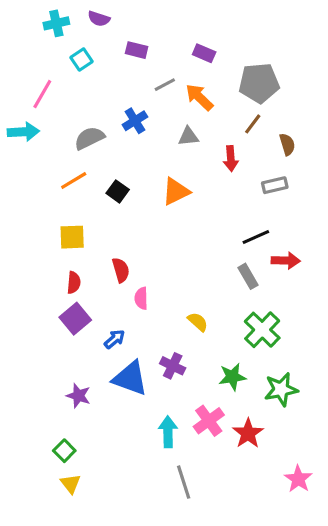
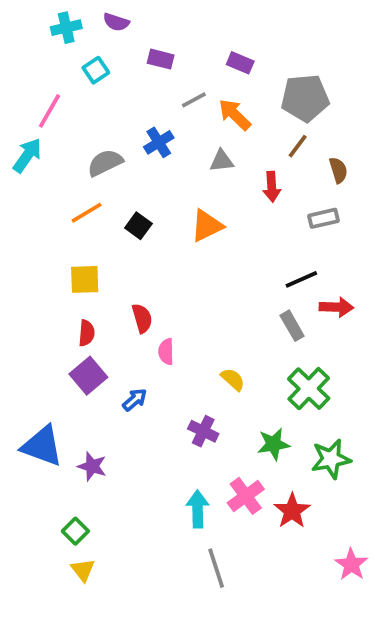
cyan arrow: (23, 132) -> (27, 155), turned -52
blue triangle: (130, 378) -> (42, 446), moved

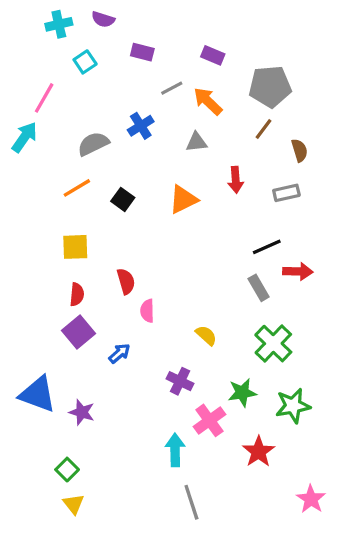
red arrow: (272, 187) -> (236, 180), moved
pink cross: (246, 496) -> (209, 420), moved

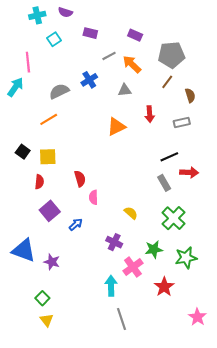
pink line: (44, 98) -> (28, 62), turned -36
black square: (123, 199) -> (23, 152), moved
red semicircle: (77, 294) -> (39, 182), moved

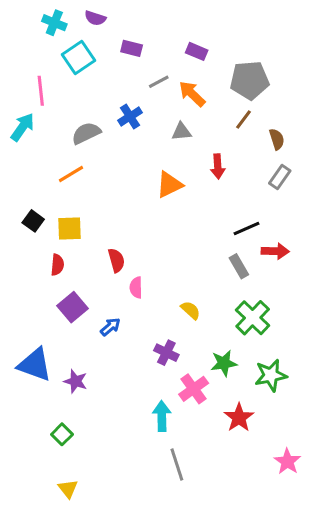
cyan cross: (37, 15) -> (54, 23), turned 35
cyan square: (54, 39) -> (79, 57), size x1.5
gray rectangle: (182, 122) -> (280, 177), moved, turned -42
yellow triangle: (47, 320) -> (68, 489), moved

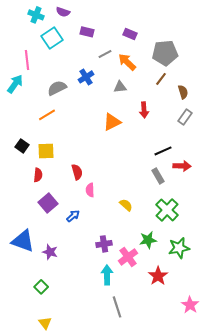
purple cross: (166, 353) -> (104, 244), moved, turned -35

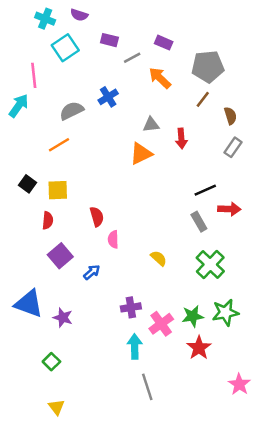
gray line: (105, 54) -> (132, 58), moved
gray triangle: (120, 87) -> (151, 125), moved
green star: (148, 240) -> (193, 316), moved

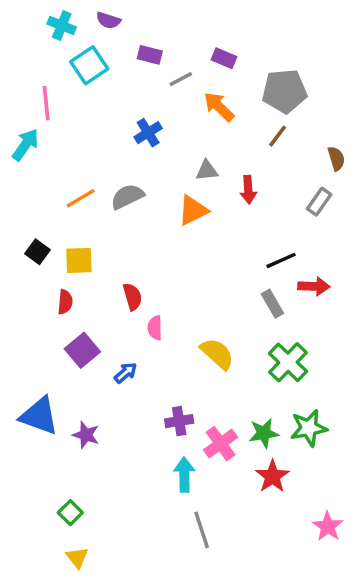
gray semicircle: (72, 111) -> (127, 197), moved
brown semicircle: (230, 116) -> (336, 159), moved
yellow semicircle: (159, 258) -> (217, 354), size x1.5
green square: (51, 362) -> (70, 513), moved

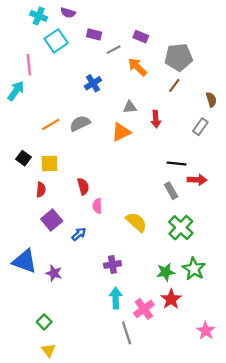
black line: (281, 260) -> (176, 164), turned 30
green star: (309, 428) -> (194, 269), turned -30
pink cross: (221, 444) -> (144, 309), moved

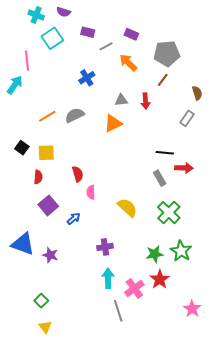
red arrow: (156, 119) -> (146, 101), moved

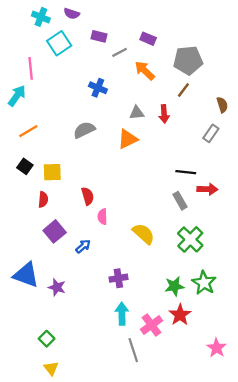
blue cross: (87, 78) -> (98, 88), turned -35
orange line: (47, 116) -> (28, 131), moved

